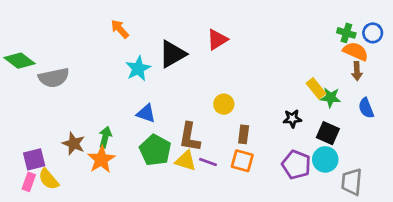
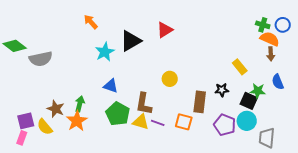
green star: (331, 98) -> (258, 91), moved
brown rectangle: (244, 134) -> (200, 102), moved, size x1.5
yellow semicircle: (49, 179) -> (45, 127), moved

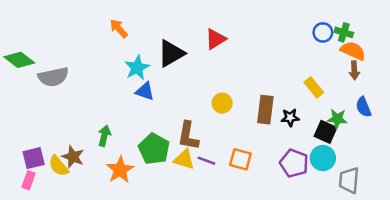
blue circle: (283, 25) -> (323, 32), moved
blue triangle: (111, 86) -> (145, 91), moved
brown rectangle: (200, 102) -> (265, 110), moved
brown star: (56, 109) -> (73, 157), moved
orange star: (77, 121) -> (120, 170), moved

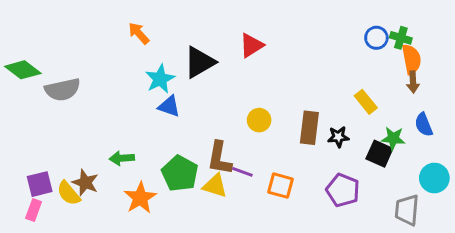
orange semicircle: (353, 51) -> (411, 59), turned 55
green arrow: (104, 136) -> (122, 158), turned -108
cyan circle: (323, 158) -> (434, 178), moved
purple line: (206, 161) -> (242, 172), moved

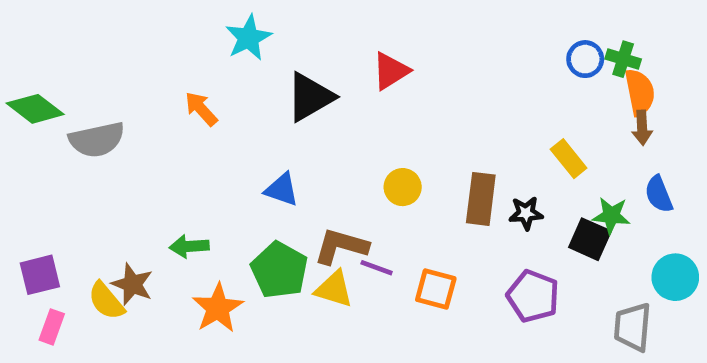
orange arrow: (139, 33) -> (201, 109), moved
cyan star: (160, 79) -> (249, 38), moved
blue triangle: (169, 106) -> (282, 189), moved
brown L-shape: (219, 158) -> (341, 246), turned 96
purple square: (40, 184) -> (40, 275), moved

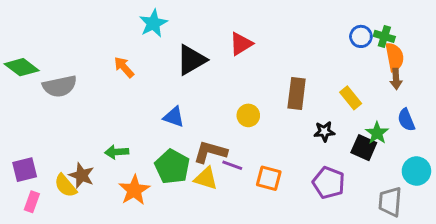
brown rectangle: (481, 199) -> (297, 94), moved
green star: (611, 216) -> (377, 133), turned 30

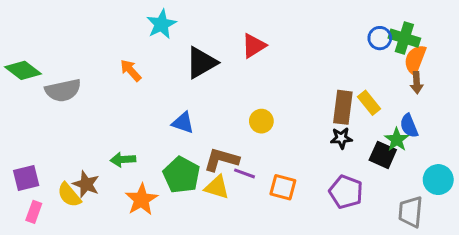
green cross: (384, 36) -> (404, 38), size x1.4
orange semicircle: (395, 57) -> (415, 60), turned -148
brown rectangle: (297, 94) -> (343, 107), moved
blue semicircle: (406, 120) -> (409, 126), moved

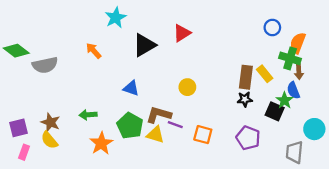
green cross: (404, 38) -> (290, 58), moved
brown arrow: (417, 83) -> (299, 72), moved
brown star: (86, 184) -> (50, 122), moved

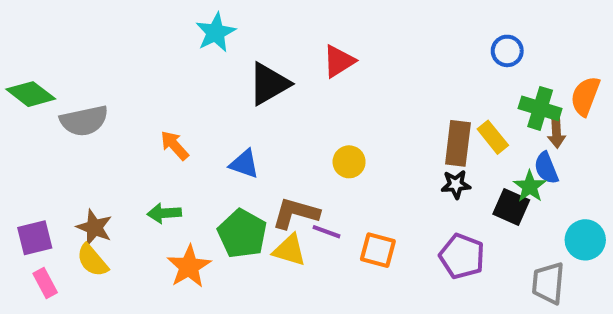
orange semicircle: (298, 43) -> (585, 96), moved
orange arrow: (94, 51) -> (174, 145), moved
pink rectangle: (24, 152) -> (45, 283), turned -48

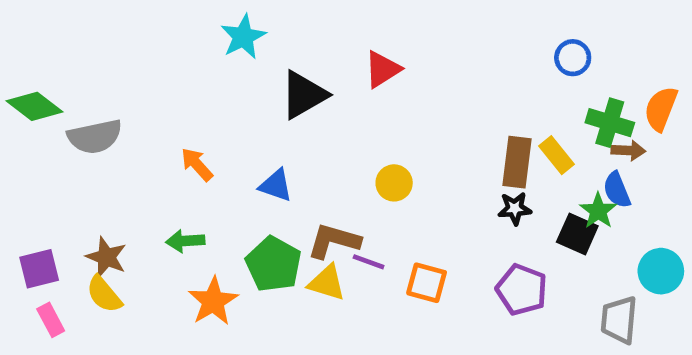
brown arrow: (556, 133) -> (628, 150), turned -84

